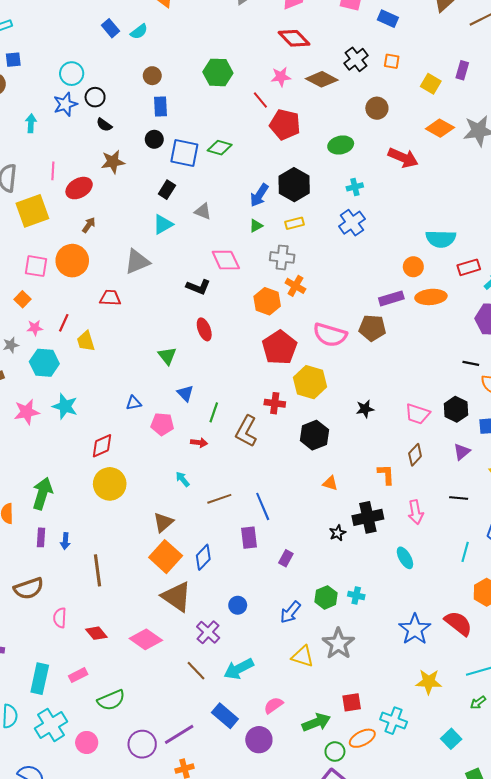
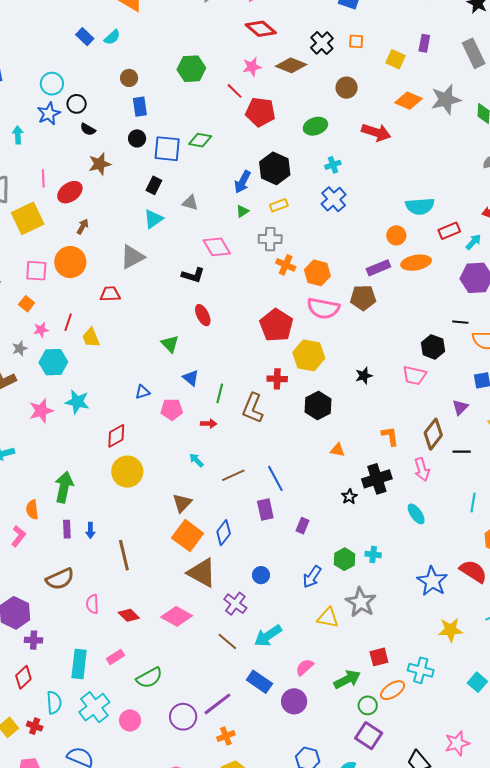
orange hexagon: (267, 301) -> (317, 273), moved
black hexagon: (456, 409) -> (433, 347), moved
brown diamond: (415, 455) -> (433, 434), moved, size x1.4

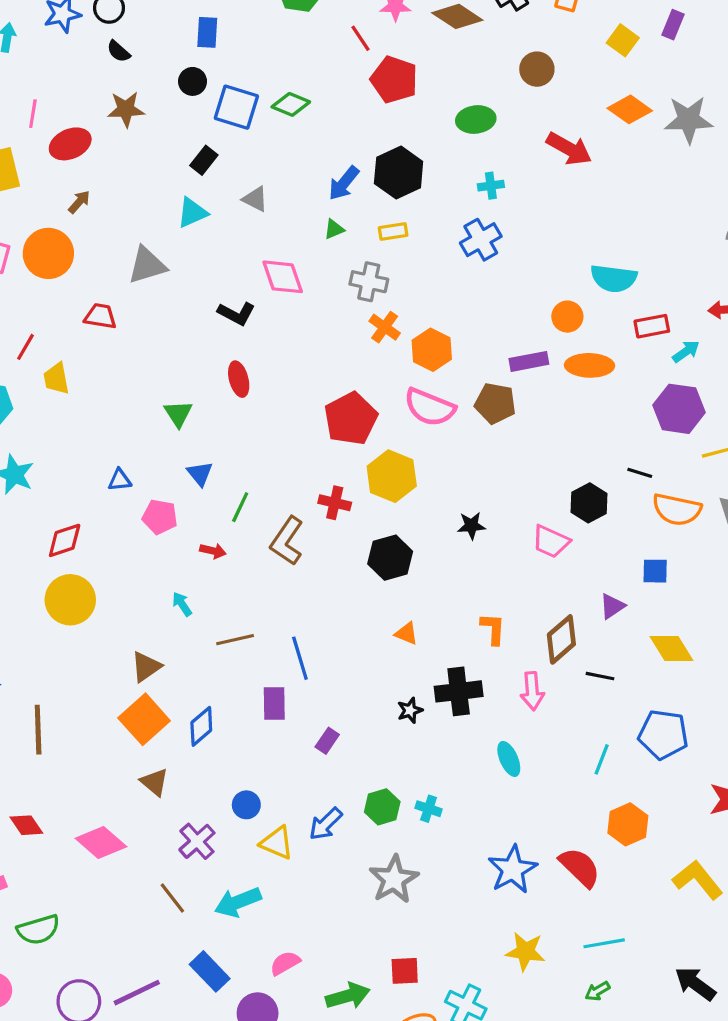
brown triangle: (202, 573) -> (154, 782), size x0.6
yellow triangle: (328, 618) -> (277, 843), moved

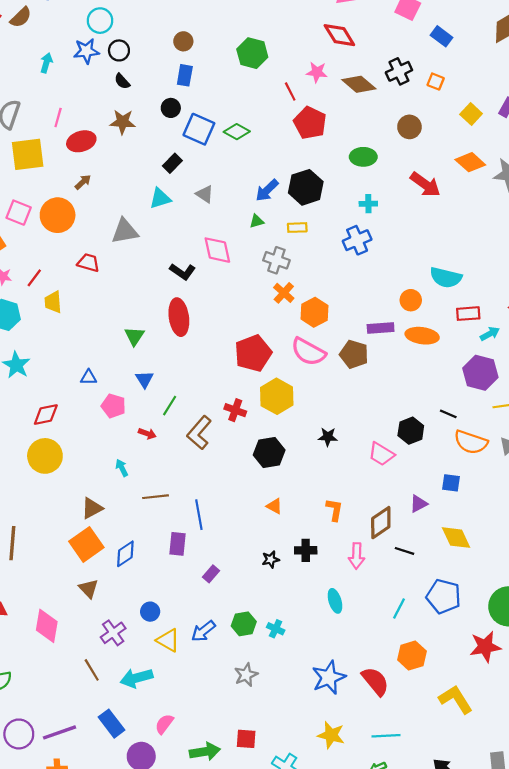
red ellipse: (239, 379) -> (179, 317), size x1.5
black cross: (459, 691) -> (306, 550), size x0.7
pink diamond: (101, 842) -> (47, 626), turned 52
gray star: (394, 879) -> (246, 675), size x0.7
pink semicircle: (285, 963) -> (164, 724), turned -30

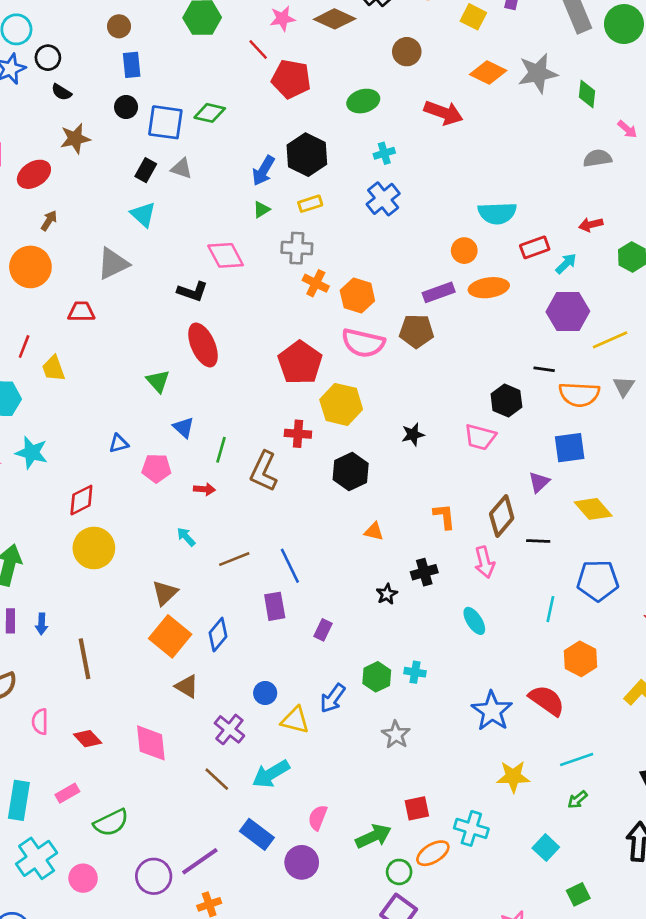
gray triangle: (205, 194) -> (182, 168), moved
cyan triangle: (160, 198) -> (143, 215), turned -45
blue square: (451, 483) -> (570, 448), size x1.4

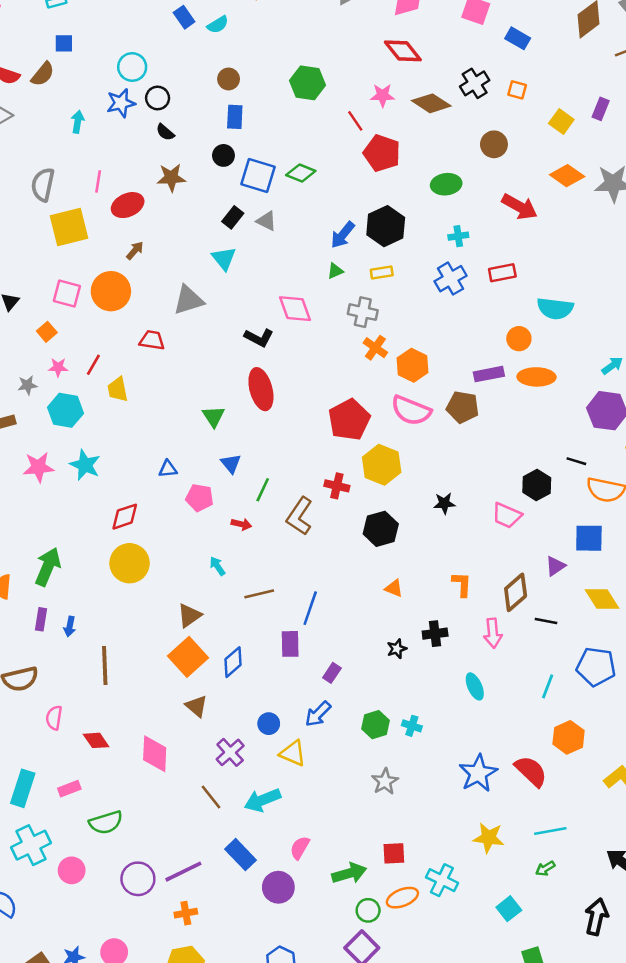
red rectangle: (535, 247) -> (502, 273), moved
blue line: (290, 566) -> (310, 608), turned 36
blue arrow: (333, 698) -> (318, 714), moved

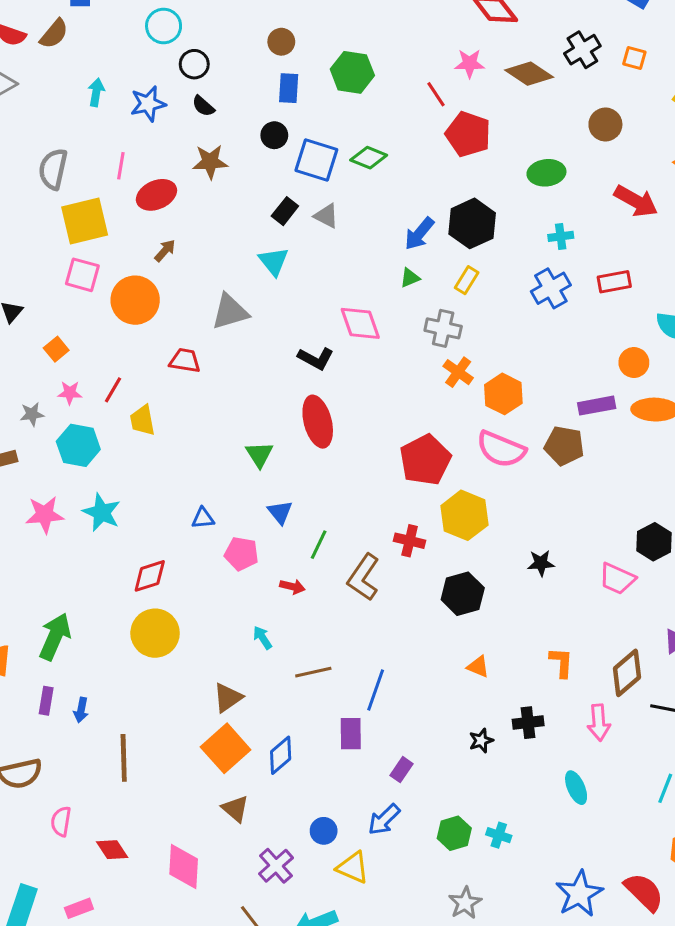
green hexagon: (308, 83) -> (352, 72), moved
blue star: (121, 103) -> (148, 104), moved
yellow rectangle: (382, 273) -> (467, 280), turned -50
pink square: (67, 293) -> (82, 275), moved

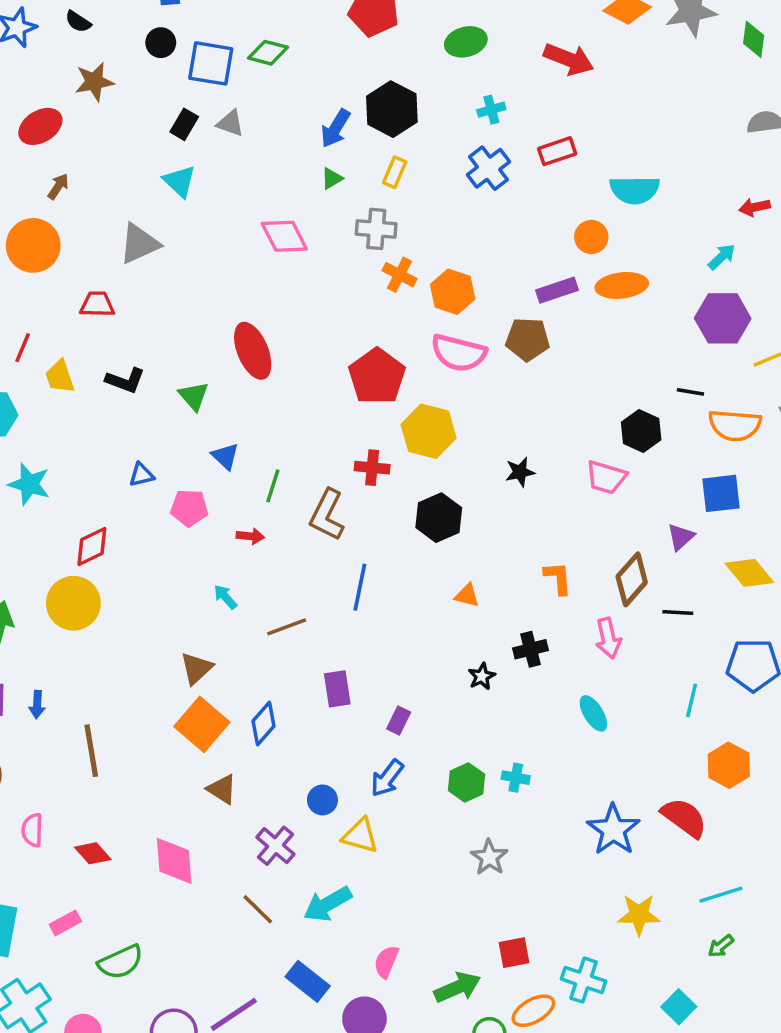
black L-shape: (316, 358) -> (125, 380), moved
yellow circle: (155, 633) -> (73, 603), moved
blue line: (376, 690) -> (360, 587), moved

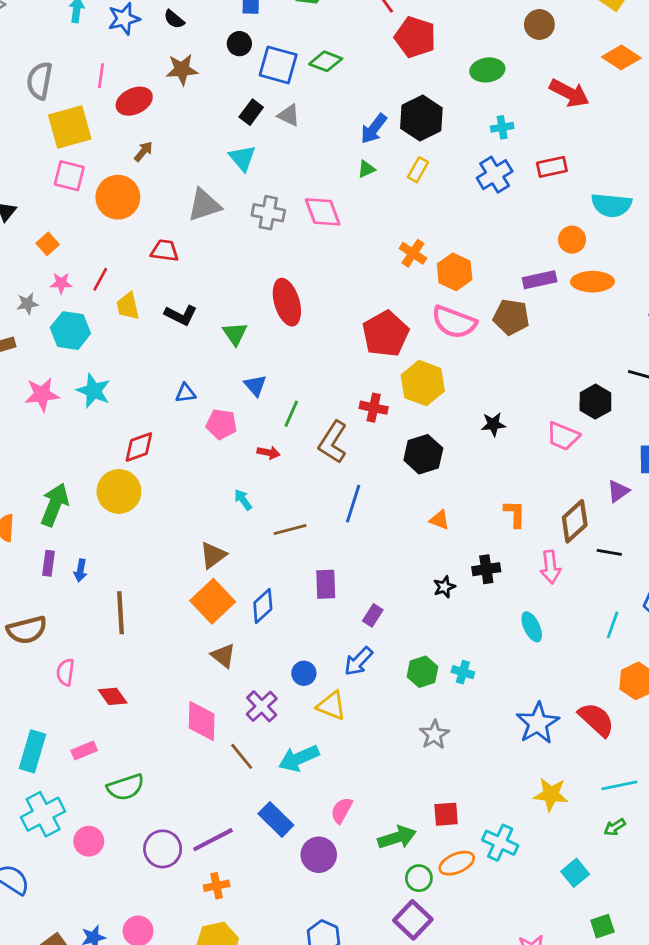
gray cross: (376, 229) -> (268, 213), moved
pink diamond: (174, 861) -> (202, 721), moved

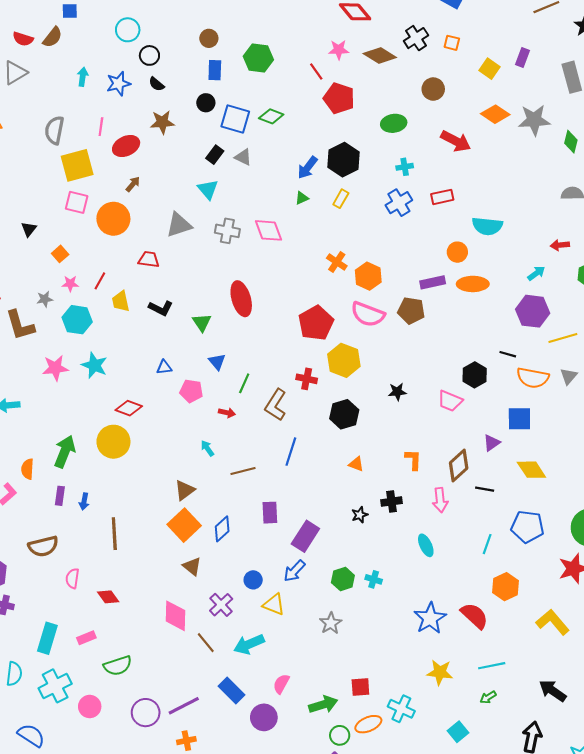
red diamond: (139, 447) -> (129, 408), turned 40
purple rectangle: (373, 615) -> (305, 536), size x1.8
gray star: (434, 735) -> (331, 623), moved

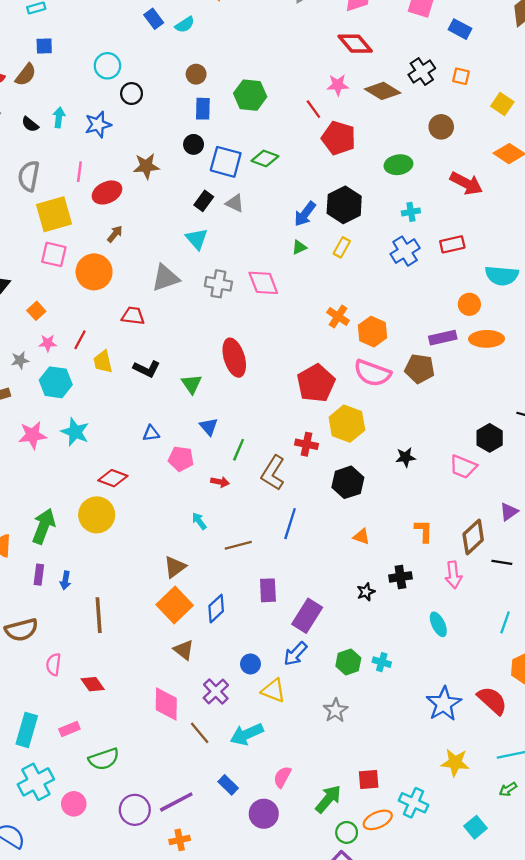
black semicircle: (156, 84) -> (30, 124), moved
blue rectangle: (231, 691) -> (228, 785), size x0.7
green arrow: (323, 704) -> (328, 799), turned -32

